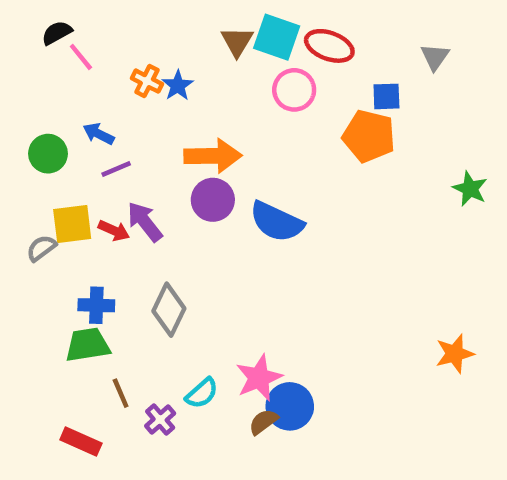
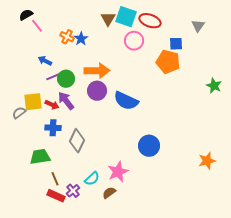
green circle: (48, 154) -> (66, 79), moved
blue cross: (96, 305) -> (53, 128), moved
blue circle: (290, 406) -> (149, 146), moved
brown semicircle: (263, 422) -> (109, 193), moved
red rectangle: (81, 442) -> (56, 196), moved

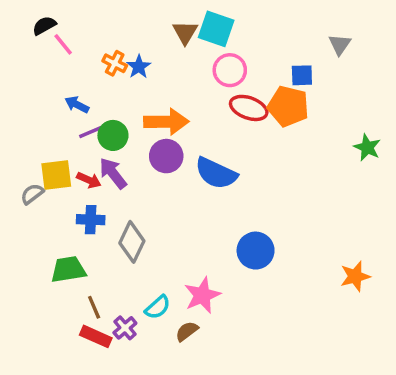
red ellipse: (150, 21) -> (249, 108), moved

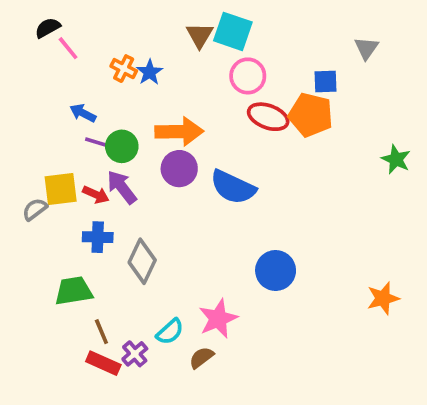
purple line: (91, 132) -> (98, 143), turned 40

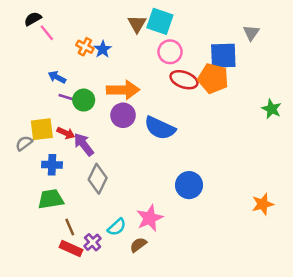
blue square: (326, 82) -> (223, 56), size x1.6
purple arrow: (122, 187) -> (84, 144), moved
blue cross: (98, 237) -> (52, 165), moved

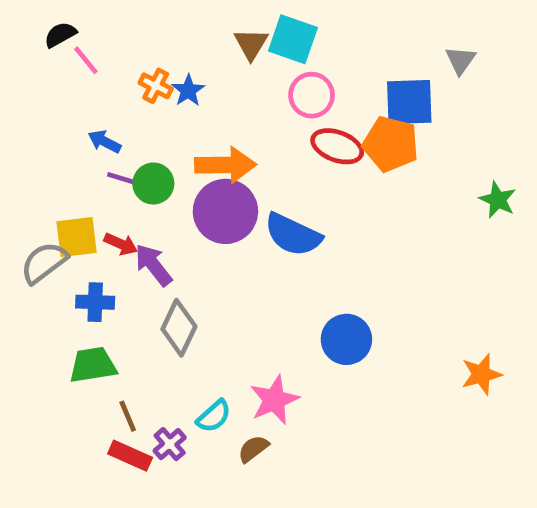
purple circle: (123, 115) -> (225, 211), size x1.4
gray semicircle: (24, 143) -> (44, 263), size x1.5

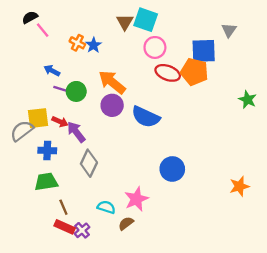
orange arrow: (225, 165) -> (112, 82), turned -140
purple circle: (225, 211) -> (112, 105), size x0.7
cyan semicircle: (214, 416) -> (106, 207), turned -120
purple cross: (170, 444) -> (82, 230), moved

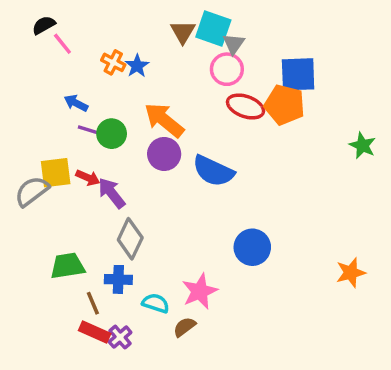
gray triangle: (229, 30) -> (234, 44), moved
blue cross: (47, 150) -> (118, 279), moved

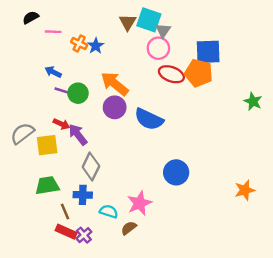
pink line: (62, 44) -> (53, 32), moved, turned -49
yellow square: (56, 173) -> (47, 145), moved

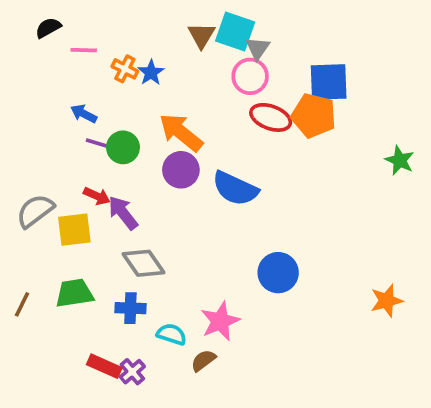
gray diamond: (91, 166) -> (144, 263), turned -60
brown line: (65, 211) -> (22, 304), moved, turned 49

